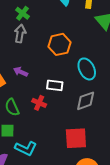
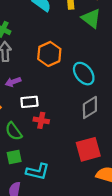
purple arrow: (21, 72) -> (13, 82), moved, turned -32
white rectangle: (55, 85) -> (29, 102), moved

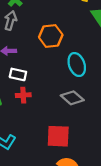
gray diamond: (90, 107) -> (72, 98), turned 55
red cross: (41, 120) -> (23, 95), turned -32

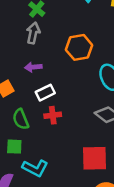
white rectangle: (18, 74) -> (45, 93), turned -35

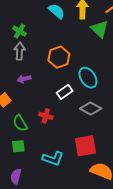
white rectangle: (45, 93) -> (65, 92), moved
red cross: (53, 115) -> (46, 116), turned 32
cyan L-shape: (35, 168) -> (53, 159), moved

